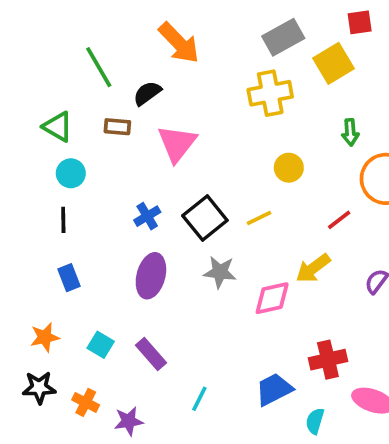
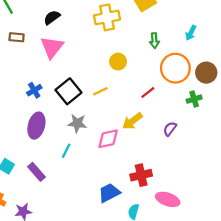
black semicircle: (147, 93) -> (52, 17), moved
cyan line: (199, 399) -> (66, 151), moved

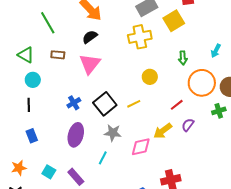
purple semicircle: (170, 129) -> (188, 125), moved

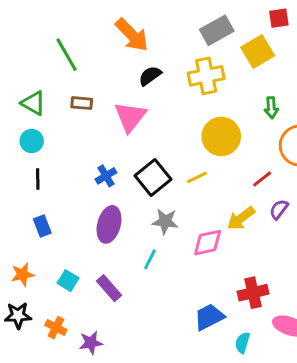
black semicircle: (90, 37) -> (150, 76), moved
yellow circle: (150, 77) -> (221, 136), size x1.6
cyan circle: (33, 80) -> (32, 141), moved

